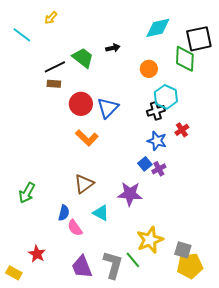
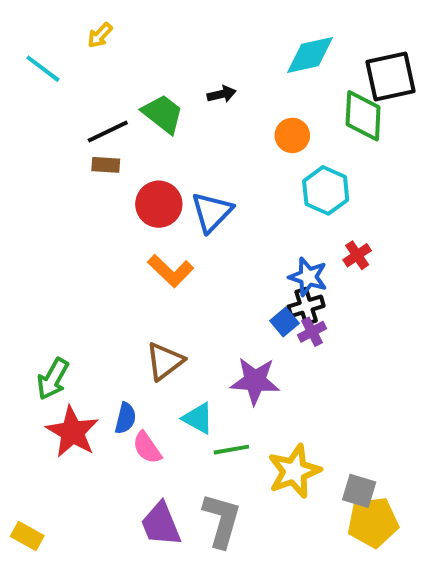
black cross: (156, 111) -> (306, 306), moved
red star: (37, 254) -> (72, 432), moved, size x1.5
green line: (133, 260) -> (231, 450), moved, turned -60

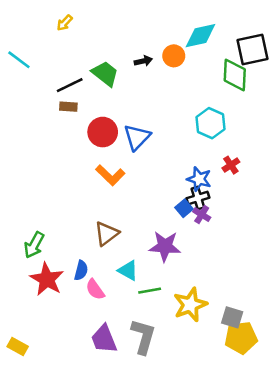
cyan line: (43, 69) -> (19, 60), moved
orange circle: (292, 135) -> (174, 56), moved
purple cross: (312, 332) -> (202, 215), turned -30

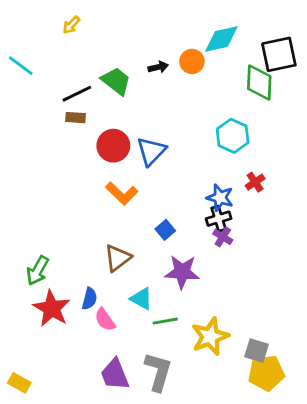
blue square: (184, 208) -> (165, 230), moved

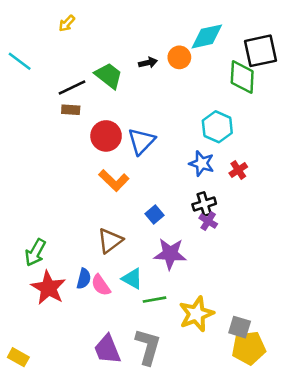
blue star: (220, 198) -> (202, 163), moved
pink semicircle: (105, 320) -> (101, 285), moved

